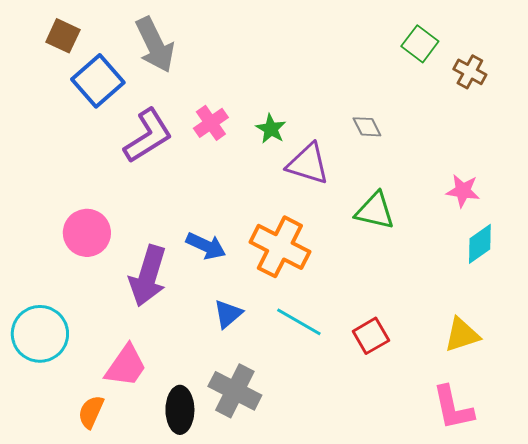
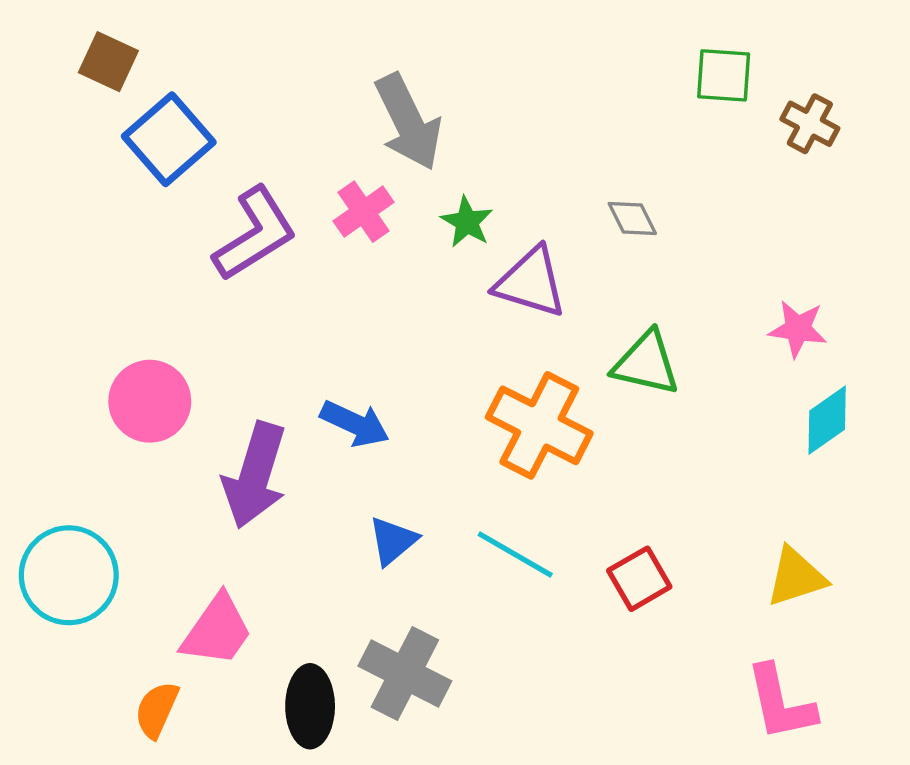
green square: (420, 44) -> (724, 75), turned -33
gray arrow: (155, 45) -> (408, 122), moved
orange cross: (280, 247) -> (539, 425), moved

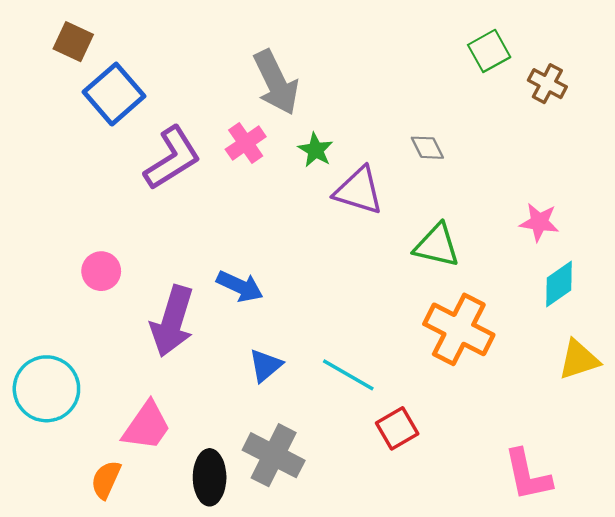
green square: (724, 75) -> (489, 51), turned -33
pink circle: (150, 401) -> (101, 271), size x0.7
orange cross: (539, 425) -> (459, 329), moved
yellow triangle: (796, 577) -> (579, 360), moved
red square: (639, 579) -> (397, 428), moved

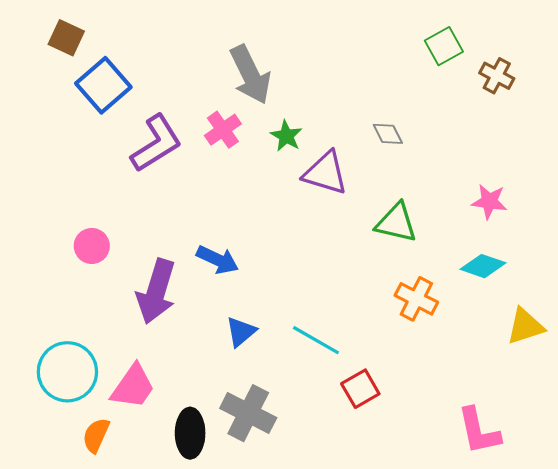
cyan diamond: (559, 284) -> (483, 266), moved, turned 54
orange cross: (459, 329) -> (416, 299), size x0.7
cyan circle: (46, 389) -> (67, 372), moved

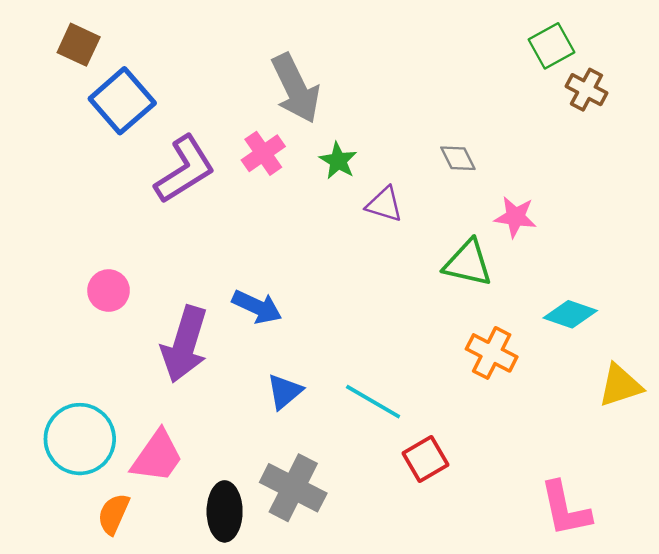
green square: (444, 46) -> (552, 46), moved
purple triangle: (325, 173) -> (384, 204), size x0.7
pink star: (489, 202) -> (515, 217), moved

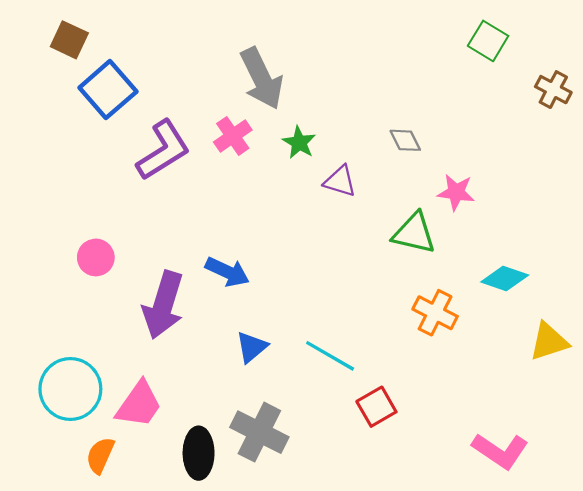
green square: (552, 46) -> (488, 41), turned -30
brown cross: (586, 90) -> (553, 90), moved
pink L-shape: (565, 509) -> (500, 451), turned -44

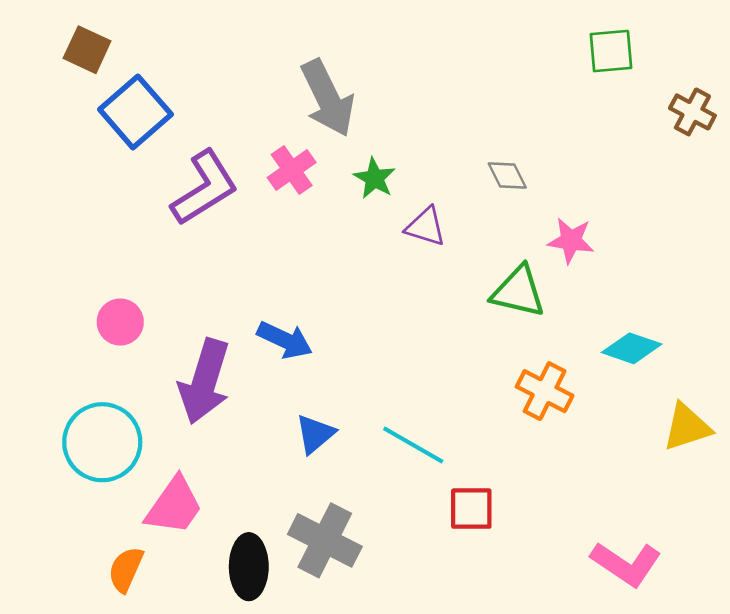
green square: (488, 41) -> (611, 51), turned -36
cyan circle: (70, 389) -> (102, 442), moved
red square: (376, 407) -> (471, 509), turned 30

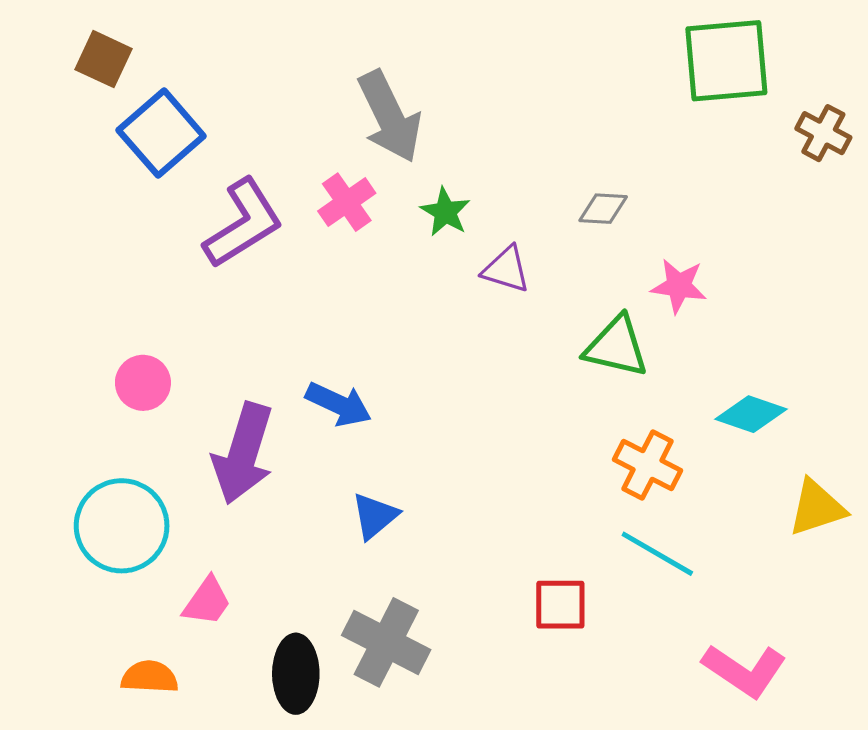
green square: (611, 51) -> (726, 61), size x1.6
gray diamond: (507, 175) -> (603, 209), turned -60
cyan line: (413, 445) -> (657, 554), moved
pink trapezoid: (174, 506) -> (207, 601), size x0.7
orange semicircle: (126, 569) -> (150, 677), turned 69

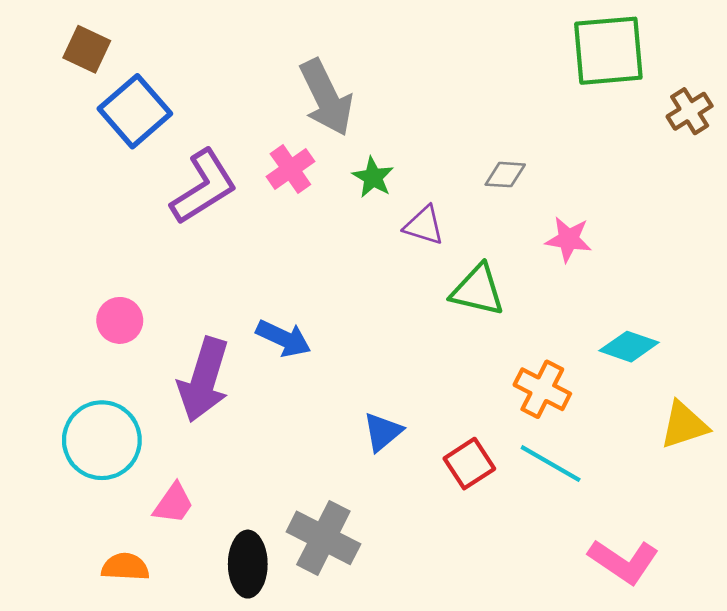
brown cross: (823, 133) -> (690, 111), turned 30
green triangle: (616, 347) -> (478, 290), moved
blue triangle: (375, 516) -> (383, 432), moved
red square: (560, 605) -> (469, 464), moved, turned -33

